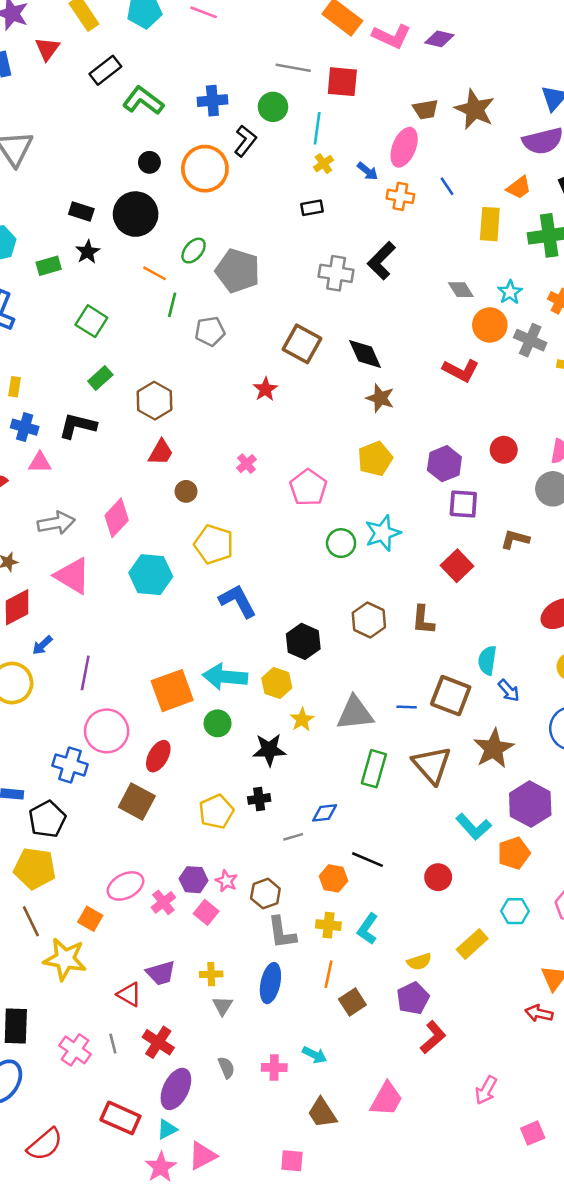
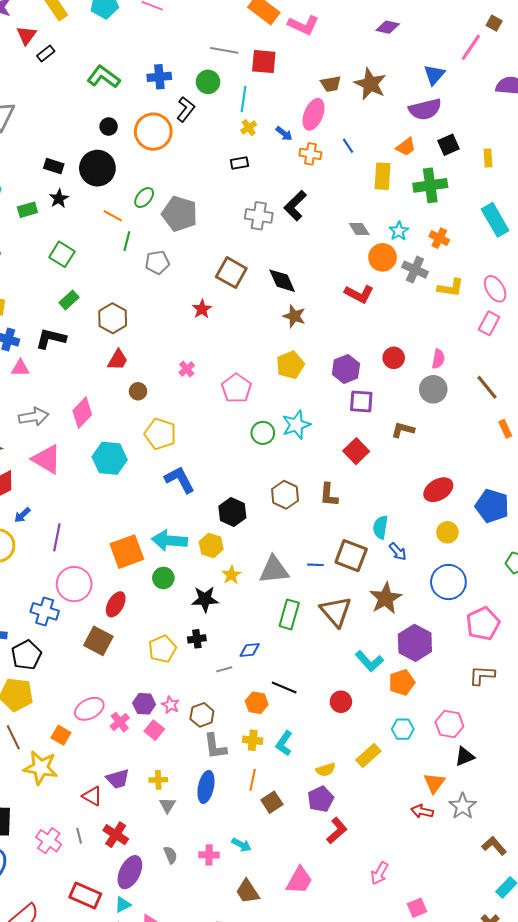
purple diamond: (439, 39) -> (388, 27), moved
black rectangle: (105, 70) -> (46, 53), moved, size x0.7

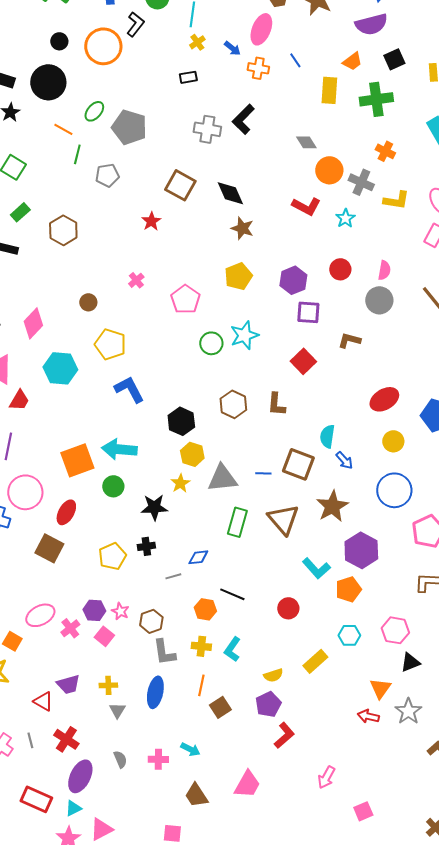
cyan star: (399, 231) -> (345, 218), moved
red trapezoid: (118, 360) -> (19, 400), moved
yellow hexagon: (211, 545) -> (192, 454), moved

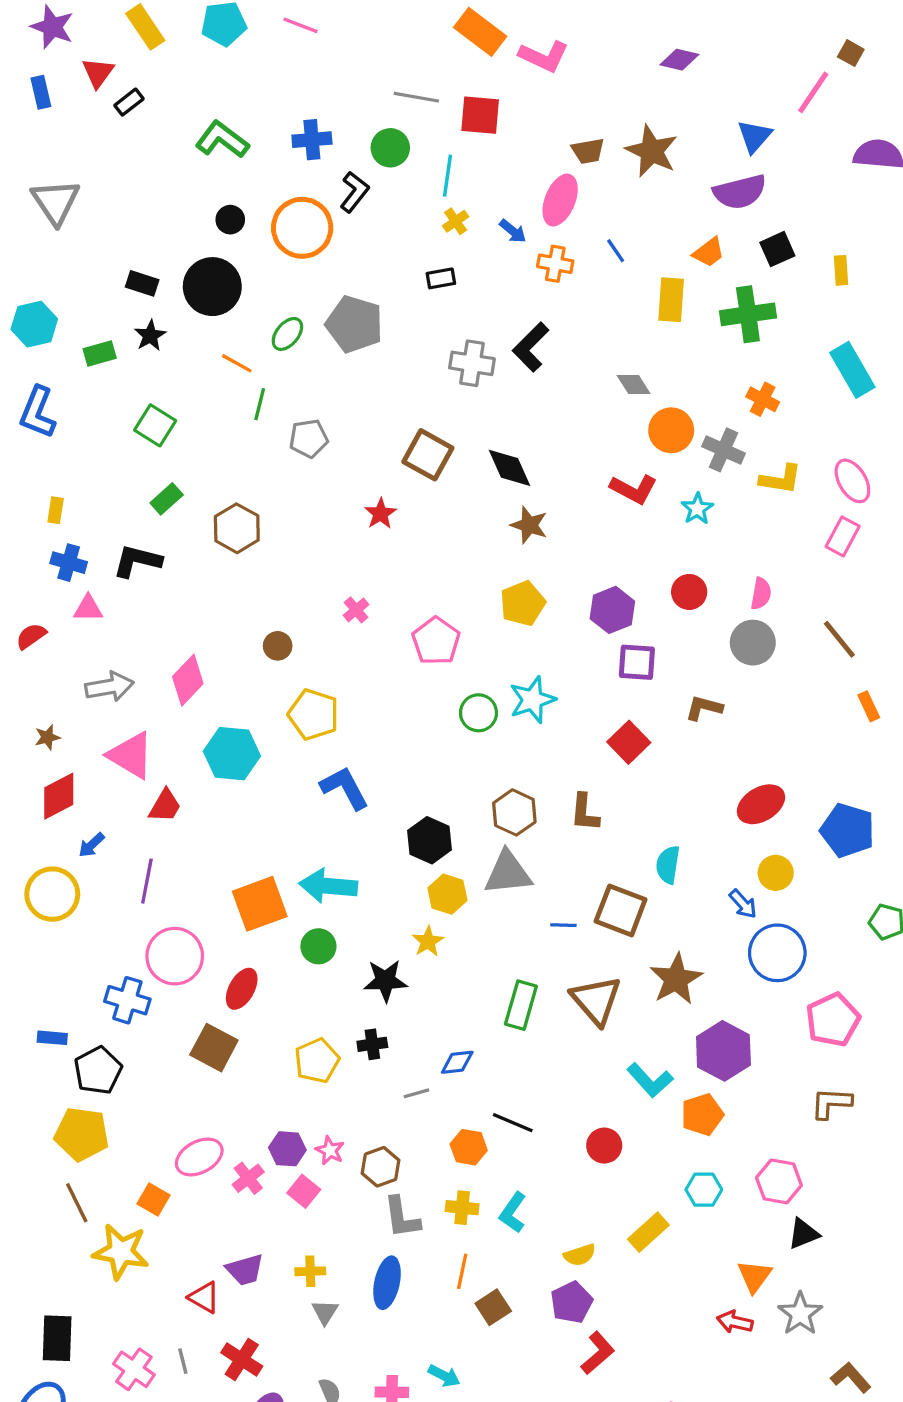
gray pentagon: (129, 127) -> (354, 324), moved
blue arrow: (344, 460) -> (743, 904), moved
gray triangle: (222, 478) -> (508, 873), moved

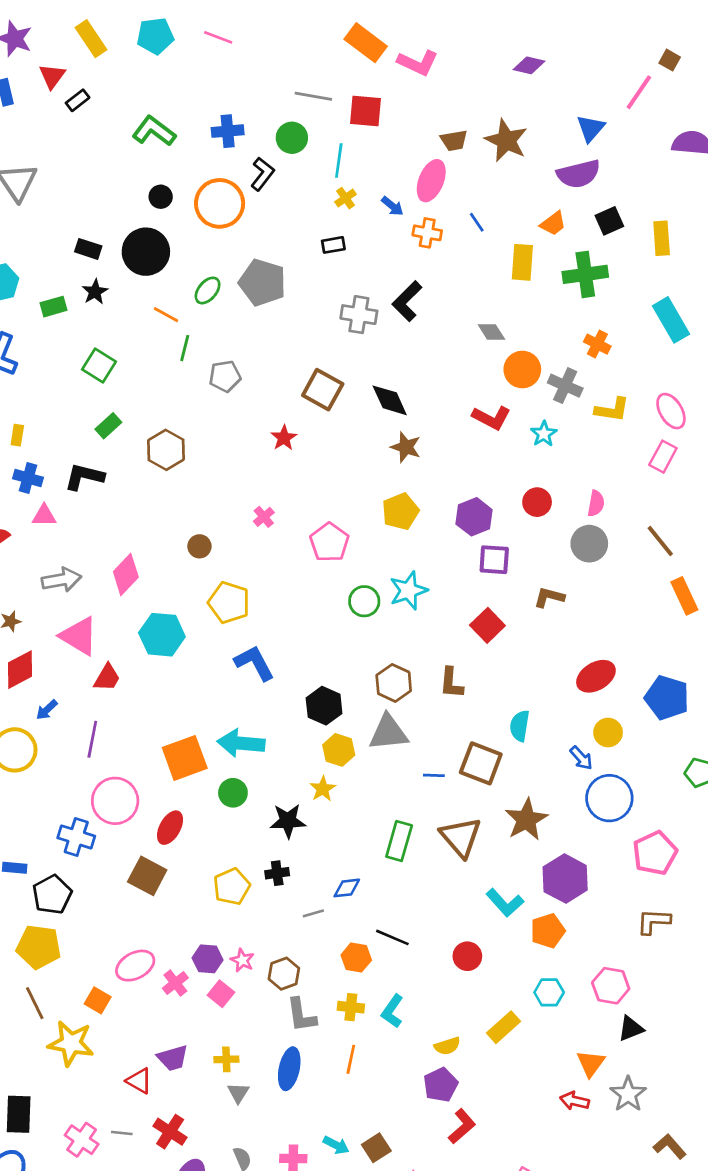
yellow rectangle: (841, 270) -> (662, 238), size x1.4
orange rectangle: (869, 706) -> (684, 596), size x1.5
brown square: (493, 1307) -> (376, 1148), moved
gray line: (183, 1361) -> (122, 1133), turned -70

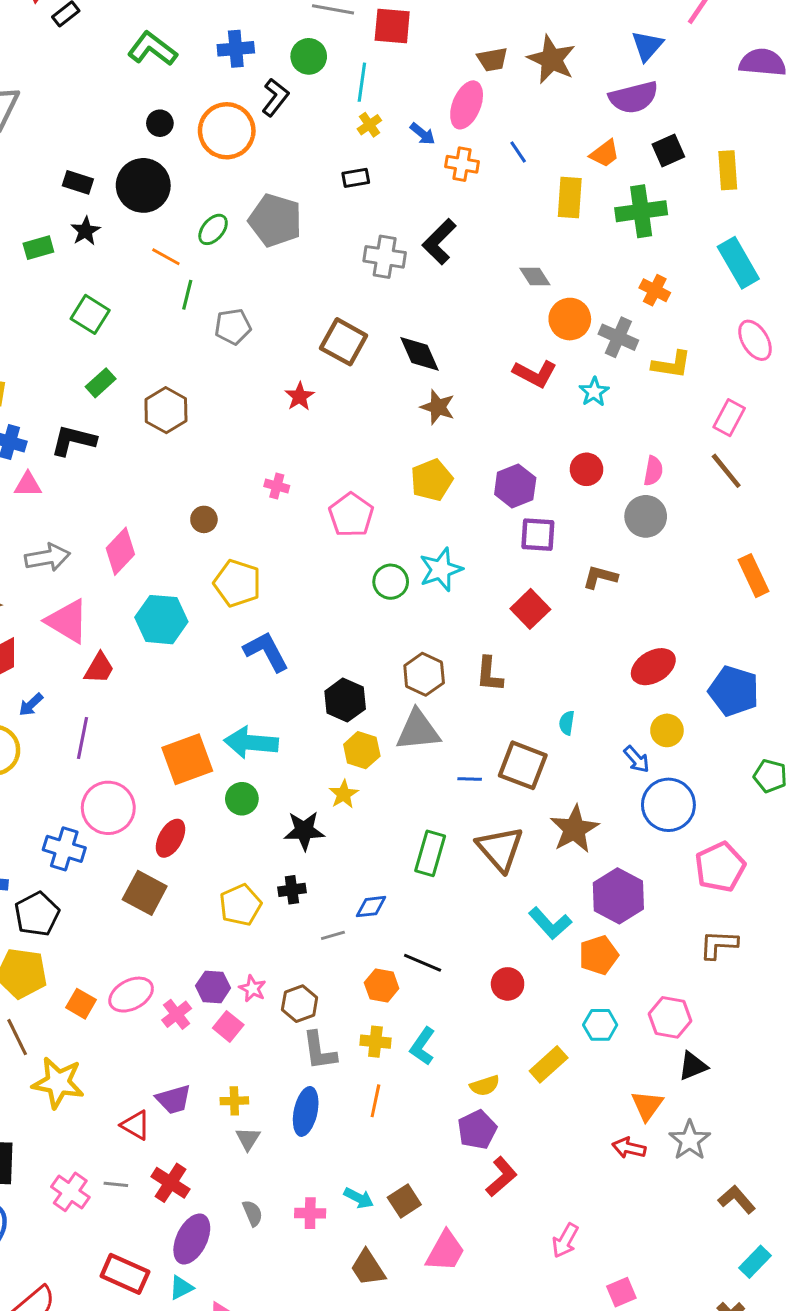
pink ellipse: (671, 411) -> (755, 340), moved
pink cross: (264, 517) -> (277, 486), turned -35
brown line: (660, 541) -> (726, 471), moved
cyan semicircle: (520, 726) -> (567, 723), size x0.7
orange square: (98, 1000) -> (81, 1004), moved

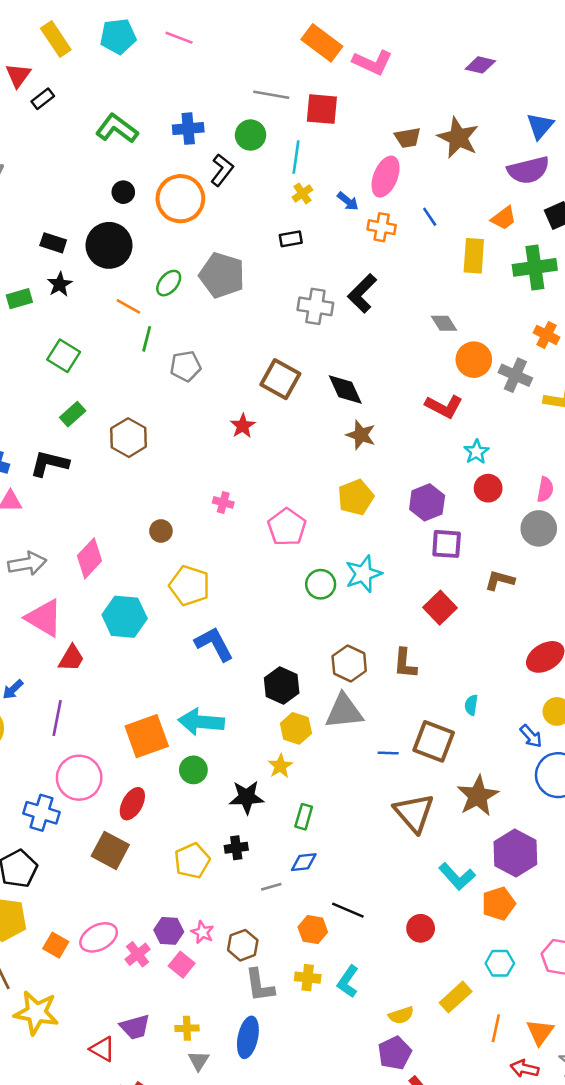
cyan star: (594, 392) -> (476, 452), moved
green rectangle: (430, 853) -> (304, 817), moved, size x0.7
orange line: (375, 1101) -> (496, 1028), moved

